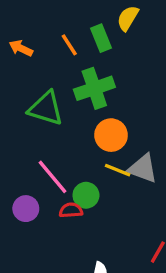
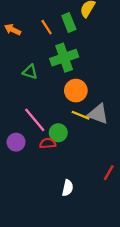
green triangle: (46, 108) -> (30, 72), size x0.6

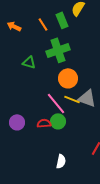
pink line: (35, 120) -> (56, 103), moved
green circle: (58, 133) -> (58, 121), moved

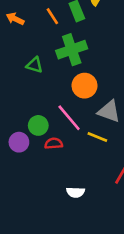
yellow line: (72, 99) -> (97, 137), moved
green circle: (58, 121) -> (38, 125), moved
white semicircle: (61, 161) -> (76, 192), turned 80

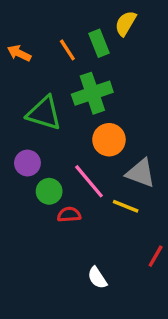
green triangle: (34, 65) -> (44, 113), size x1.6
purple circle: (19, 142) -> (27, 163), moved
white semicircle: (76, 192) -> (97, 278), turned 54

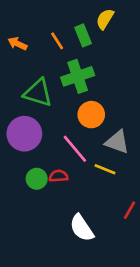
purple circle: (27, 163) -> (24, 134), size x1.6
green circle: (49, 191) -> (37, 179), moved
white semicircle: (97, 278) -> (82, 228), size x1.5

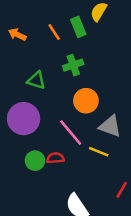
green cross: (78, 76) -> (73, 65), size x0.7
green triangle: (38, 93) -> (36, 80), size x0.7

